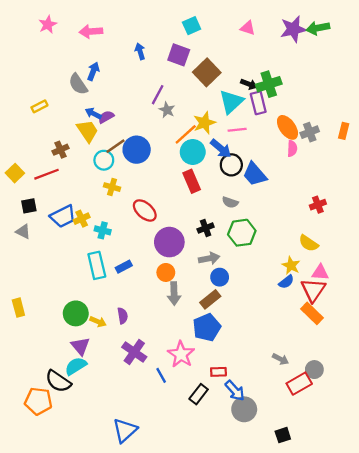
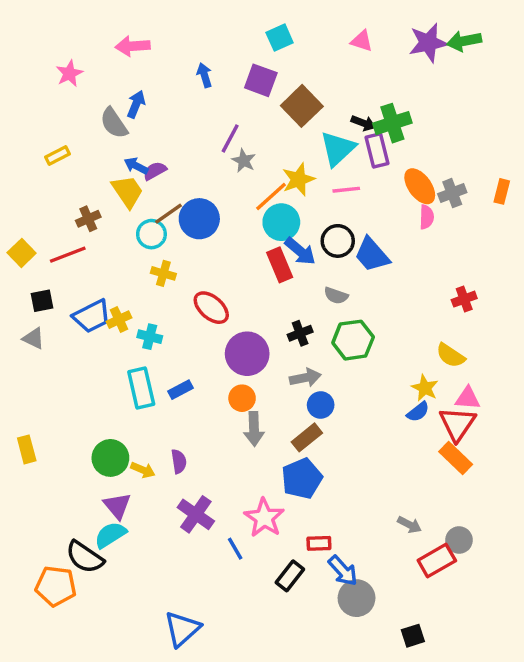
pink star: (48, 24) -> (69, 73), moved
blue arrow: (221, 148) -> (300, 251), moved

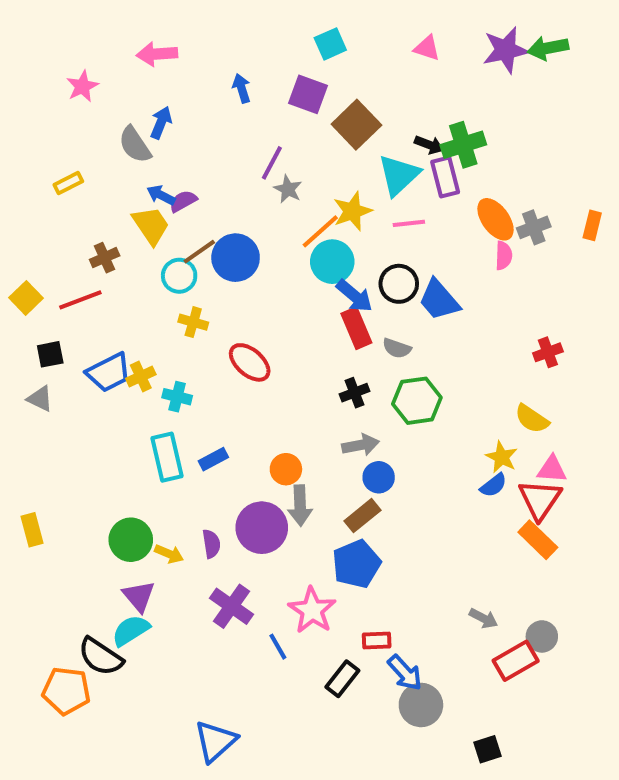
red rectangle: (280, 265) -> (356, 328), moved
purple circle: (247, 354) -> (262, 528), moved

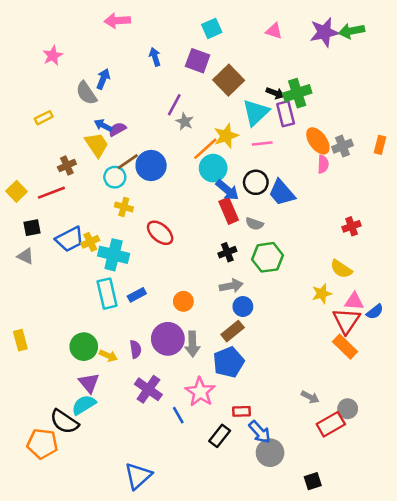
pink arrow: (157, 54) -> (117, 21), moved
cyan cross: (177, 397) -> (114, 255), size x1.6
yellow star: (502, 457) -> (322, 294), turned 30
blue semicircle: (493, 485) -> (375, 312), moved
gray arrow: (300, 505) -> (192, 344), moved

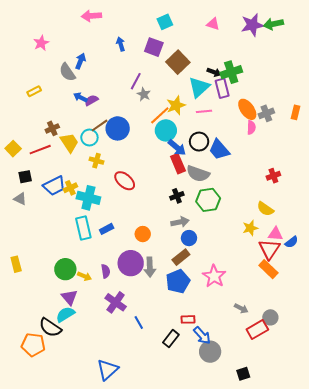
yellow trapezoid: (97, 145) -> (69, 143), moved
gray semicircle: (255, 224) -> (198, 174), size x1.6
pink star: (200, 392) -> (214, 276), moved

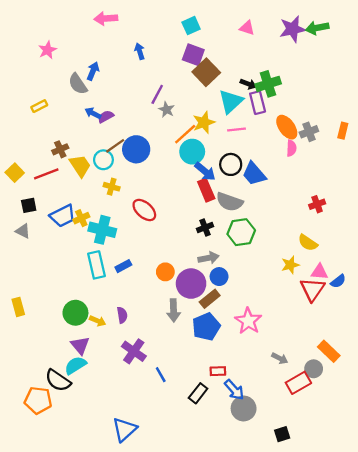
purple square: (154, 47) -> (193, 55), moved
purple circle: (131, 263) -> (191, 284), moved
orange rectangle: (268, 269) -> (329, 351), moved

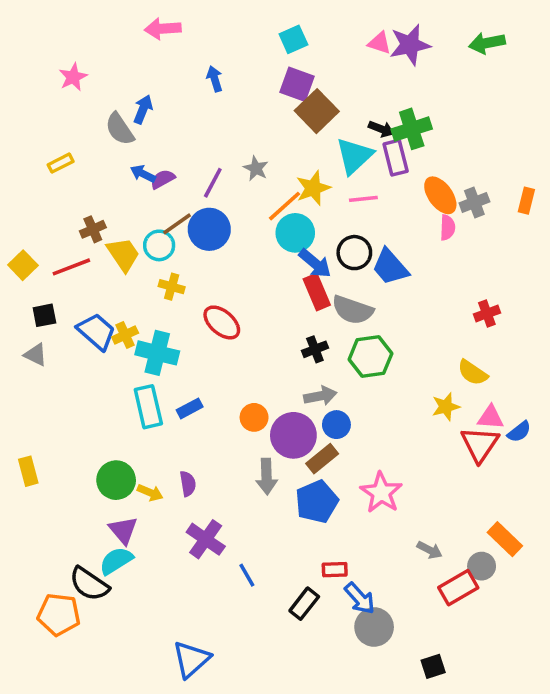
purple star: (293, 29) -> (410, 45), moved
purple line: (157, 94) -> (213, 183), moved
blue trapezoid: (63, 216) -> (96, 331), turned -112

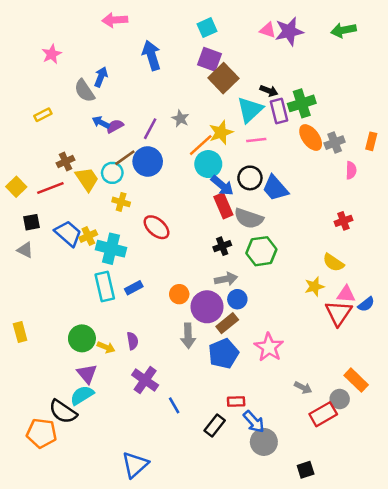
blue arrow: (215, 79) -> (151, 55), size x1.6
green cross: (412, 129) -> (302, 103), moved
pink semicircle: (448, 228) -> (351, 170), moved

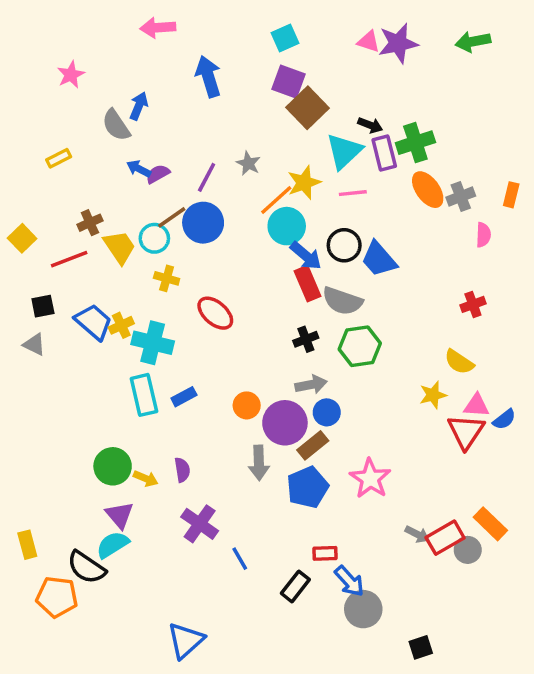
yellow square: (16, 187) -> (22, 238), moved
yellow rectangle: (20, 332) -> (27, 545), moved
red rectangle: (323, 414) -> (445, 538), moved

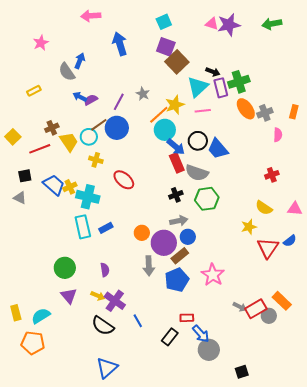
pink triangle: (476, 405) -> (295, 209), moved
yellow arrow: (146, 479) -> (98, 296), moved
cyan semicircle: (113, 545) -> (41, 316), moved
black semicircle: (86, 567) -> (103, 326), moved

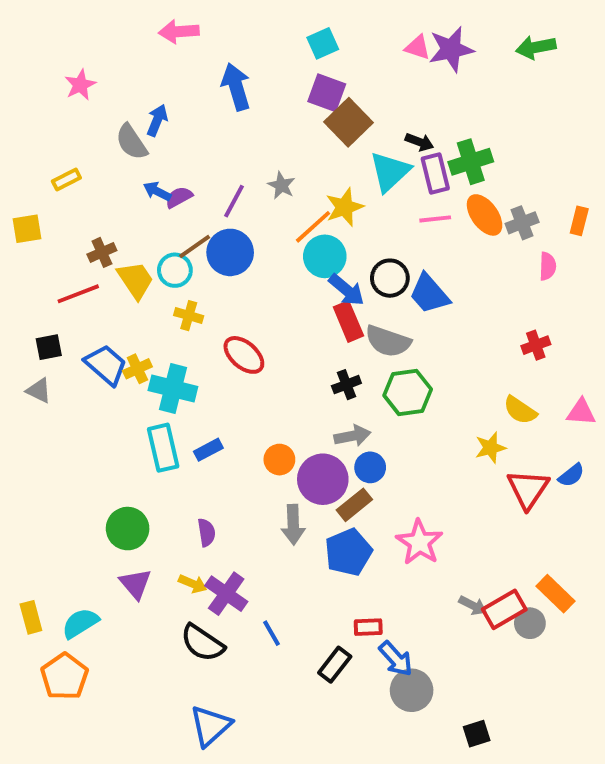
pink line: (203, 111) -> (435, 219), moved
yellow square: (13, 137) -> (27, 229), moved, turned 35
orange pentagon: (33, 343) -> (64, 676), turned 30

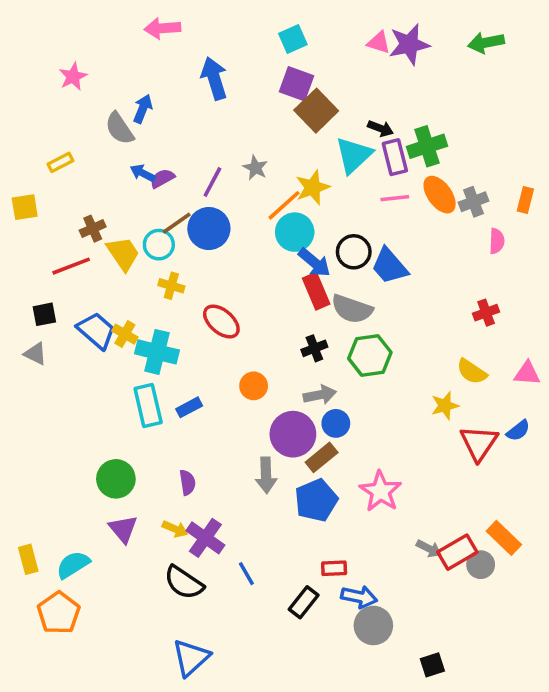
yellow cross: (137, 369) -> (125, 334), turned -35
orange circle: (279, 460) -> (254, 386), moved
blue arrow: (396, 659) -> (359, 597), turned -36

